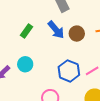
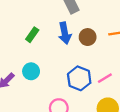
blue arrow: (56, 30) -> (65, 33), turned 30

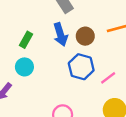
cyan circle: (31, 71) -> (24, 67), moved
blue hexagon: (79, 78) -> (81, 67), moved

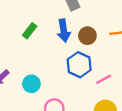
cyan circle: (24, 67) -> (31, 84), moved

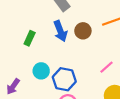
blue hexagon: (79, 65) -> (64, 79), moved
cyan circle: (31, 84) -> (41, 71), moved

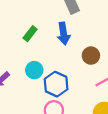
brown circle: (83, 31) -> (91, 56), moved

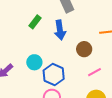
green rectangle: (30, 34) -> (35, 22), moved

